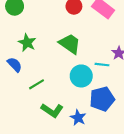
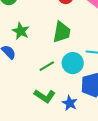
green trapezoid: (70, 44) -> (62, 32), turned 65
green line: (36, 84) -> (47, 66), moved

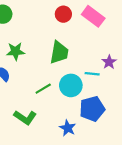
green star: (21, 31) -> (16, 51), turned -30
green L-shape: (45, 96) -> (25, 117), moved

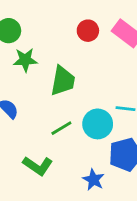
green star: (16, 51) -> (25, 60), moved
green trapezoid: (59, 52) -> (63, 81), moved

